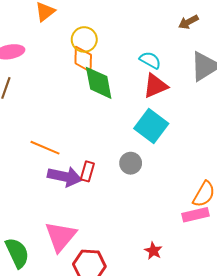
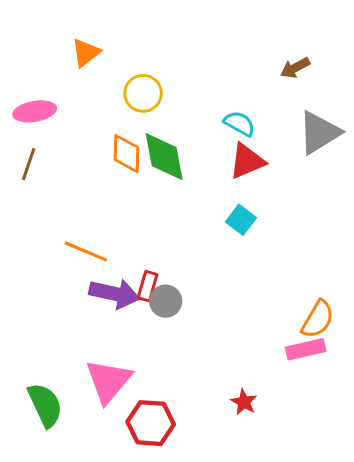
orange diamond: (83, 59) -> (126, 154), moved
cyan square: (151, 126) -> (241, 220), size x0.6
gray circle: (131, 163) -> (166, 301), moved

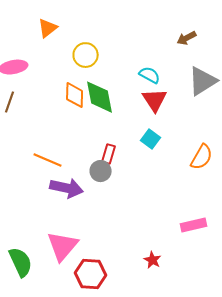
red triangle: (247, 161) -> (155, 100), turned -40
red rectangle: (148, 286) -> (109, 154), moved
gray circle: (166, 301) -> (101, 171), moved
orange semicircle: (318, 319) -> (202, 157), moved

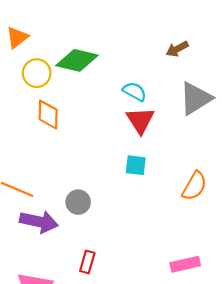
yellow circle: (86, 55) -> (37, 73), moved
green diamond: (100, 97) -> (77, 60), moved, turned -66
cyan square: (151, 139) -> (136, 165), turned -30
red rectangle: (109, 154) -> (87, 262), moved

